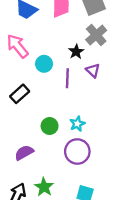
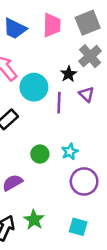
cyan circle: (44, 64) -> (34, 87), size x1.5
purple circle: (77, 151) -> (84, 181), moved

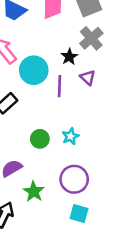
purple circle: (84, 181) -> (74, 179), moved
green star: (34, 220) -> (34, 192), moved

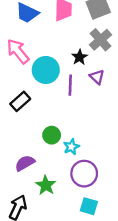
cyan star: (70, 136) -> (71, 147), moved

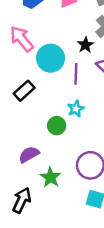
cyan star: (71, 147) -> (76, 109), moved

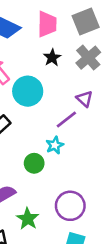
black star: (85, 45) -> (52, 58), moved
purple line: (76, 74) -> (66, 119), moved, turned 50

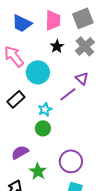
cyan star: (55, 145) -> (45, 109), moved

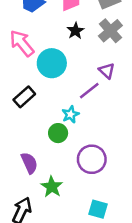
cyan star: (45, 109) -> (71, 114), moved
purple semicircle: (20, 152) -> (29, 163), turned 96
purple circle: (71, 161) -> (92, 159), moved

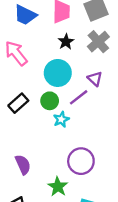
cyan circle: (52, 63) -> (58, 73), moved
green circle: (58, 133) -> (50, 101), moved
green star: (52, 187) -> (58, 187), moved

